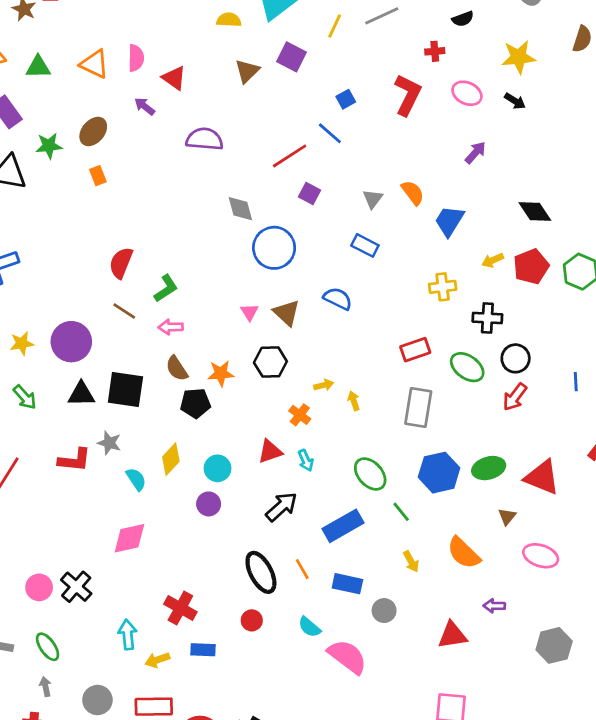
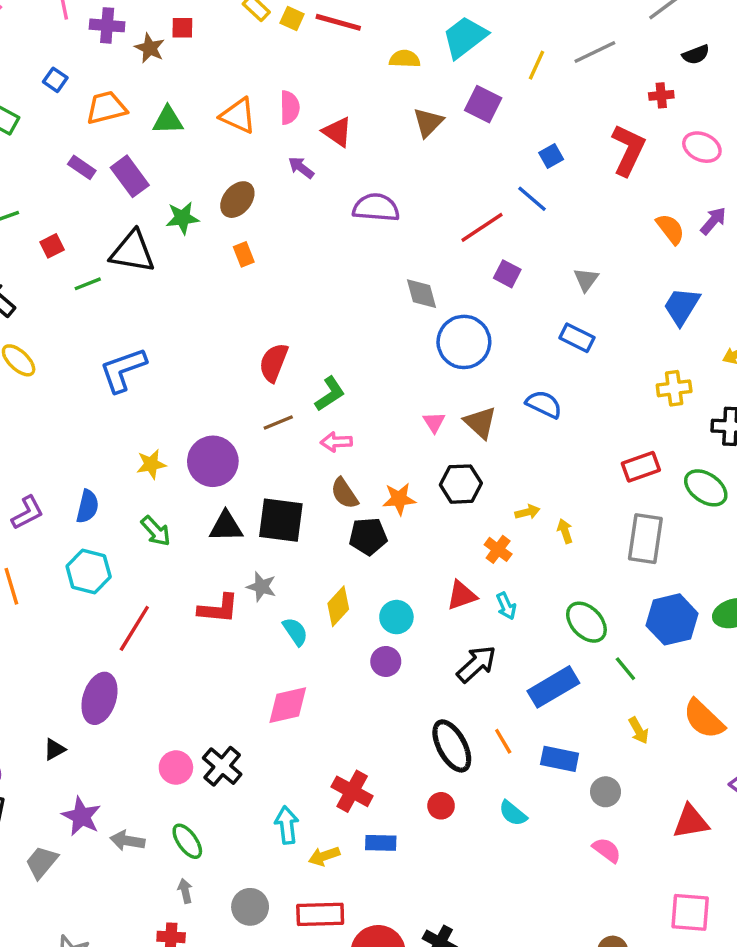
orange semicircle: (413, 193) -> (670, 229), moved
brown line: (124, 311) -> (278, 423), turned -55
pink semicircle: (347, 657) -> (607, 850), moved, size x0.6

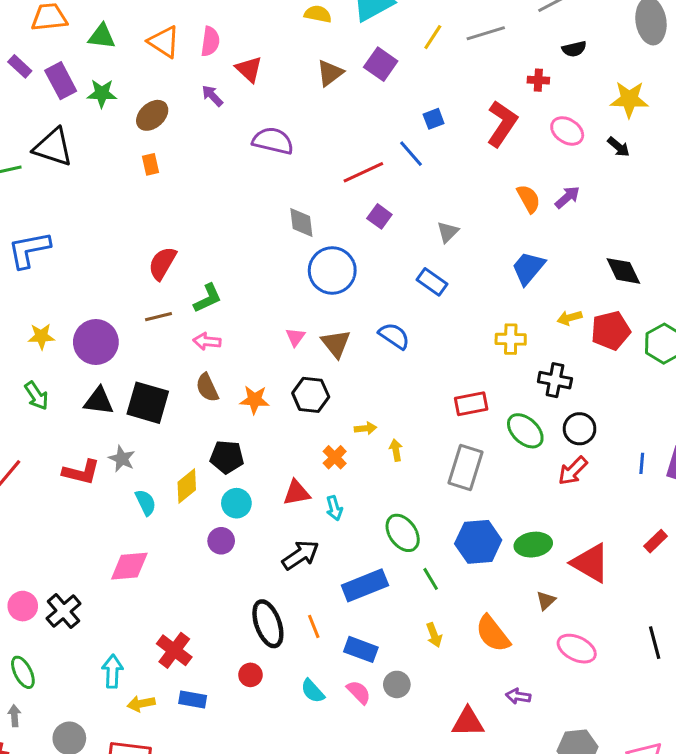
green star: (182, 218) -> (102, 93), moved
black pentagon: (368, 536) -> (227, 457), moved
pink semicircle: (607, 850) -> (359, 692), moved

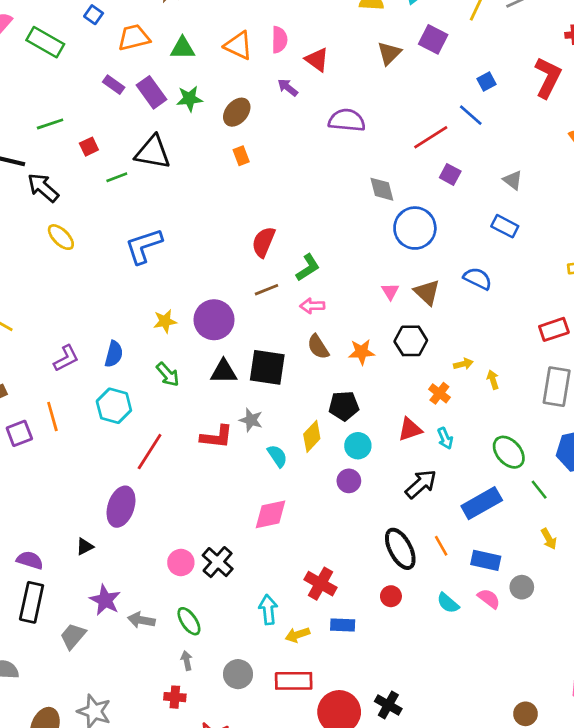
gray triangle: (448, 232) -> (513, 180), turned -30

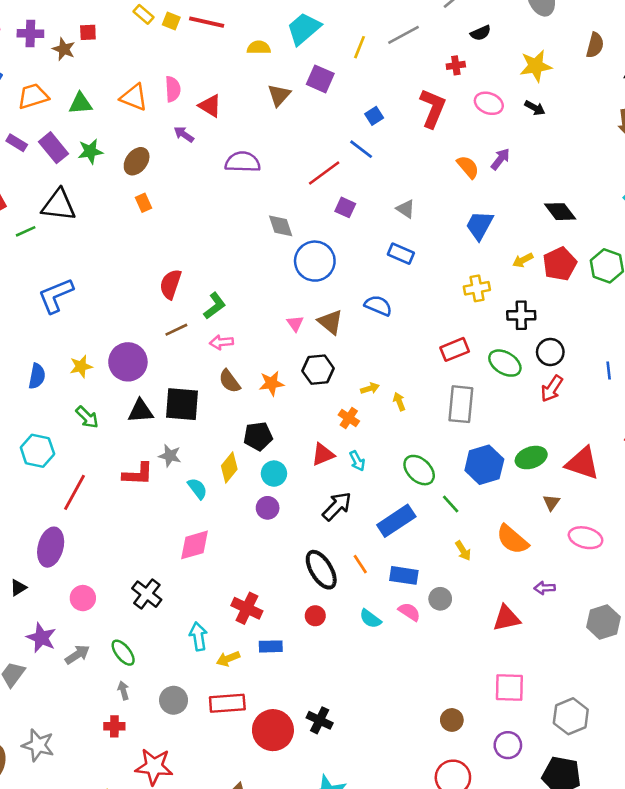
blue semicircle: (114, 354) -> (37, 376), moved
pink circle: (181, 563) -> (83, 598), moved
gray arrow: (141, 620) -> (77, 655), turned 140

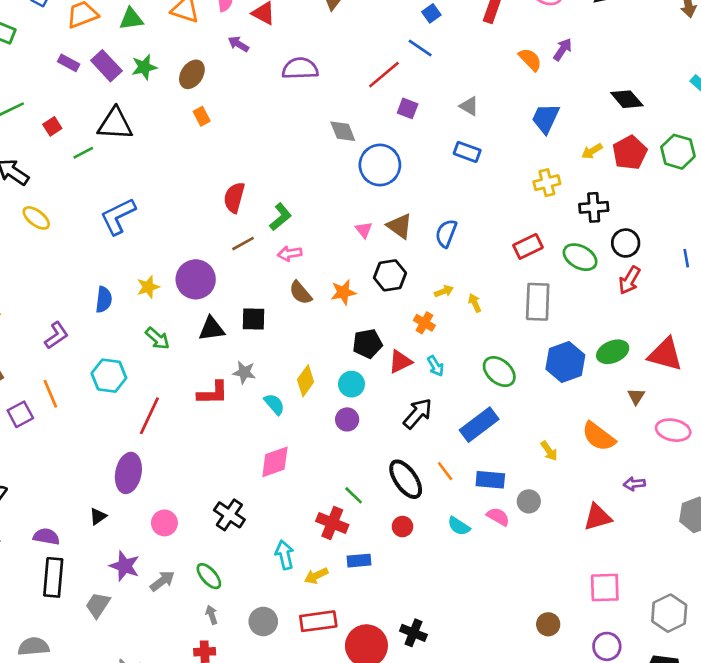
blue semicircle: (378, 306) -> (446, 233), moved, turned -88
black square: (182, 404) -> (253, 319), size x0.7
black pentagon: (258, 436) -> (367, 344), moved
green line: (451, 504) -> (354, 495), moved

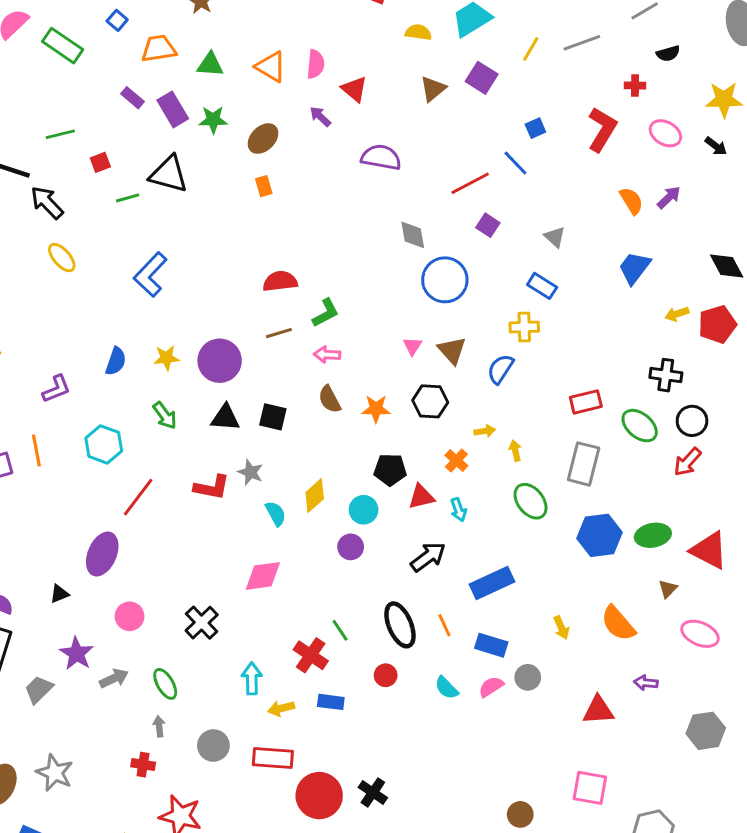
yellow cross: (547, 183) -> (524, 327), moved
red semicircle: (234, 198) -> (280, 281), turned 56
blue L-shape: (118, 216) -> (150, 275), turned -33
green ellipse: (499, 372) -> (531, 501), moved
pink semicircle: (498, 517) -> (491, 687), turned -75

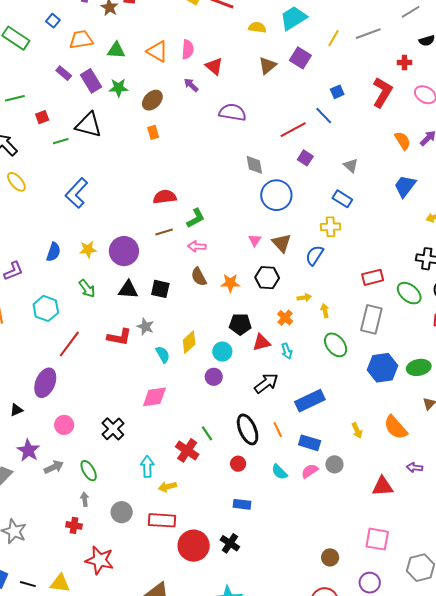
blue rectangle: (331, 702) -> (242, 504), moved

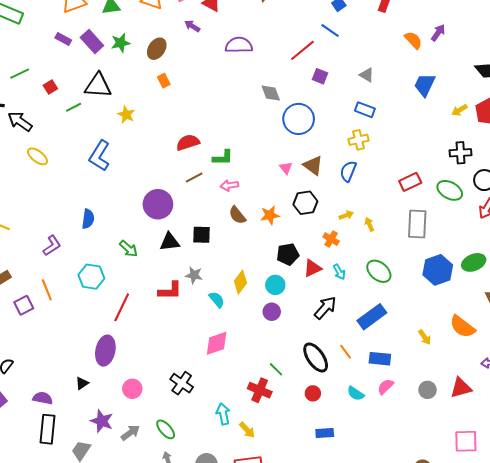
green L-shape: (196, 218) -> (223, 158), turned 40
yellow star: (88, 249) -> (126, 115), moved, turned -30
green ellipse: (336, 345) -> (379, 271), moved
gray circle: (334, 464) -> (428, 390), moved
yellow arrow: (167, 487) -> (247, 430), turned -108

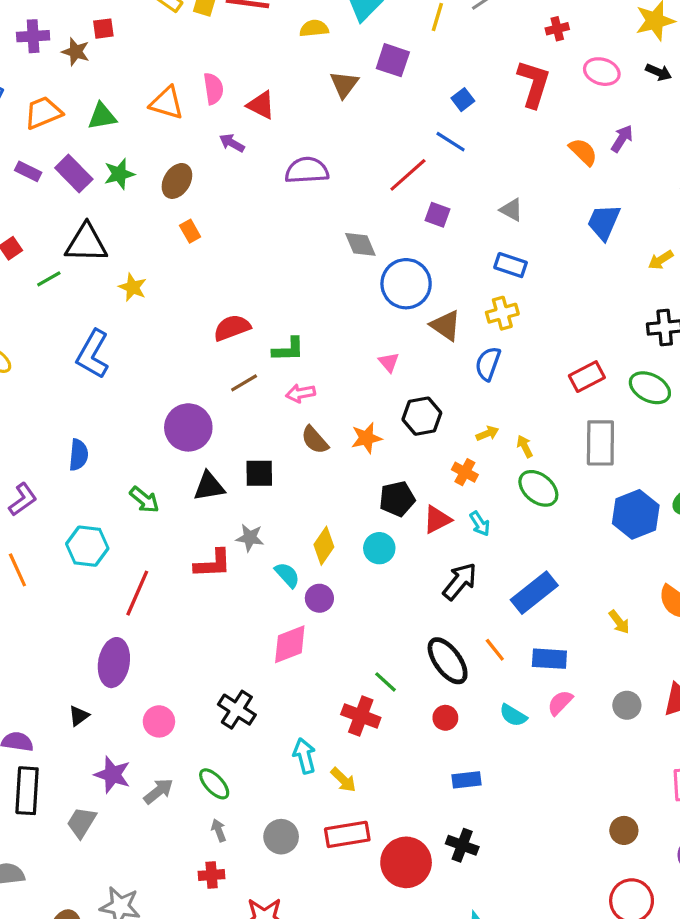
brown triangle: (313, 165) -> (446, 326), moved
green ellipse: (379, 271) -> (538, 488), moved
purple circle: (272, 312) -> (319, 598), moved

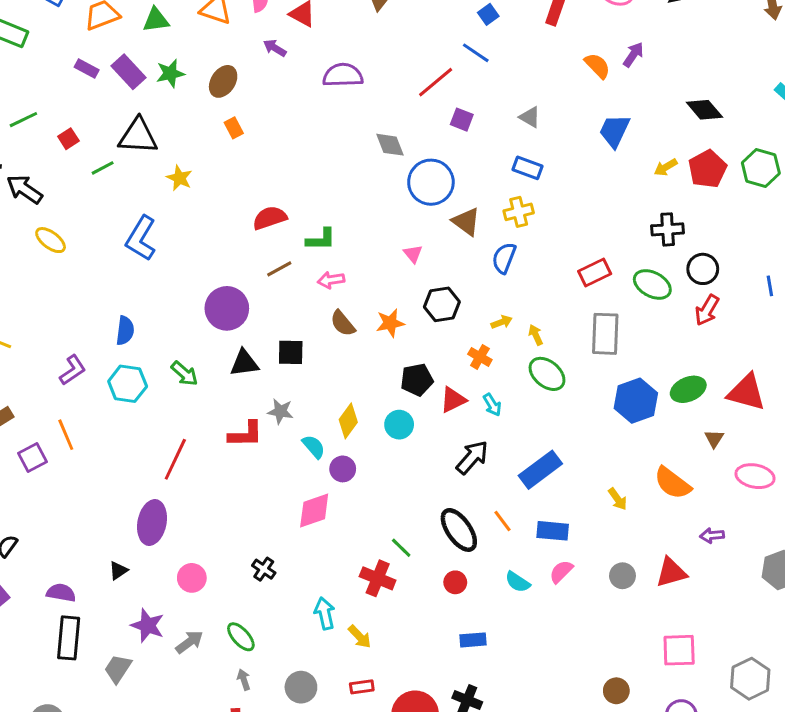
cyan hexagon: (87, 546) -> (128, 384), moved
black cross: (237, 710) -> (264, 569), size x0.7
red rectangle: (347, 834) -> (362, 687), size x0.6

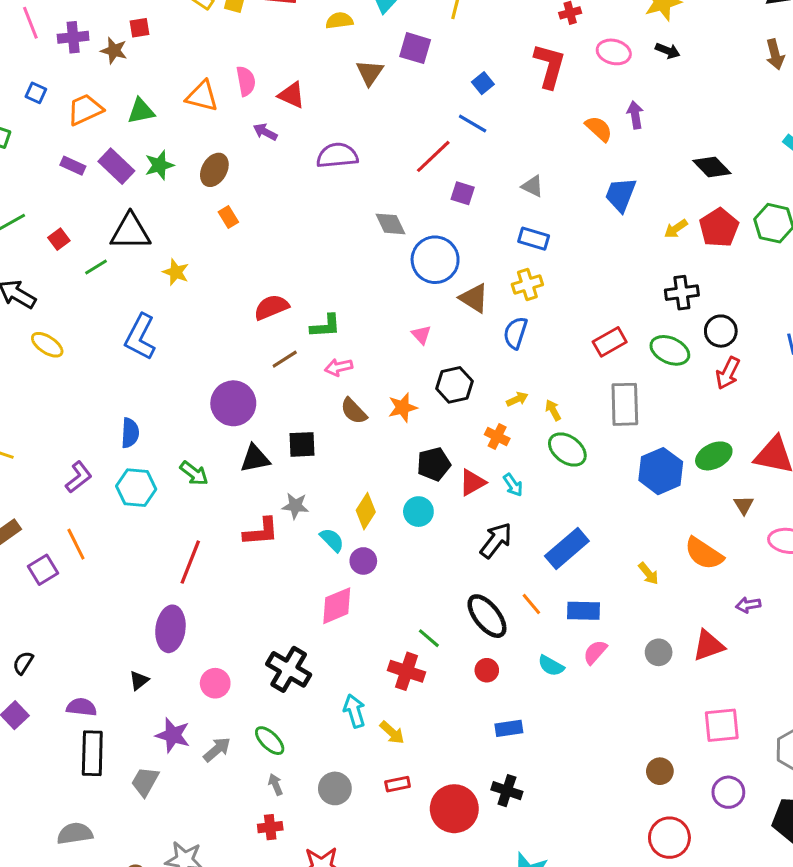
purple arrow: (633, 55) -> (635, 115), turned -40
black cross: (264, 569) -> (289, 669), size x1.8

